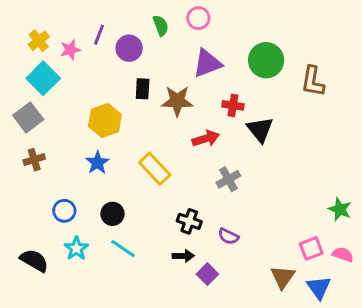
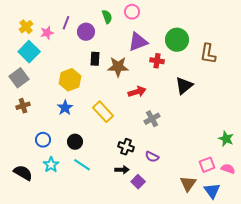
red cross: (233, 105) -> (157, 61), moved
black triangle: (260, 129) -> (184, 86), moved, turned 30

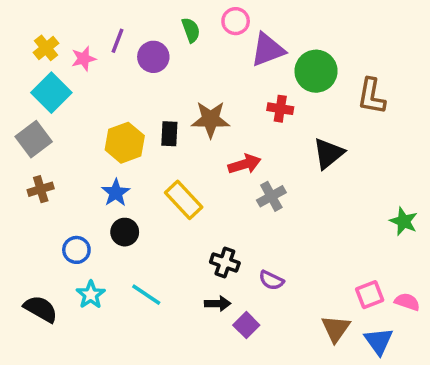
purple triangle: (138, 42) -> (268, 50), moved
black rectangle: (95, 59) -> (169, 134), moved
gray cross: (152, 119) -> (271, 196), moved
green star: (226, 139) -> (404, 221), moved
black circle: (75, 142) -> (125, 232), moved

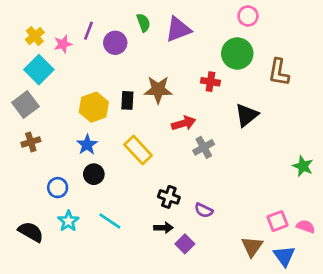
pink circle: (236, 21) -> (248, 16), moved
purple triangle: (268, 50) -> (178, 29), moved

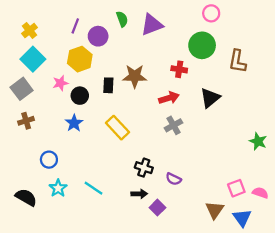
pink star: (63, 44) -> (60, 83), moved
yellow hexagon: (94, 107) -> (80, 59), moved
red arrow: (184, 123) -> (169, 98), moved
black circle: (94, 174) -> (80, 96), moved

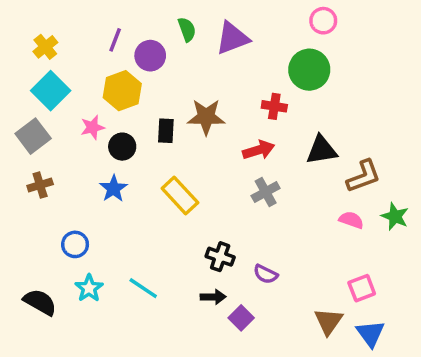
brown L-shape: (237, 61) -> (363, 176), moved, turned -120
black triangle: (210, 98) -> (322, 150), turned 30
pink semicircle: (260, 193) -> (351, 220), moved

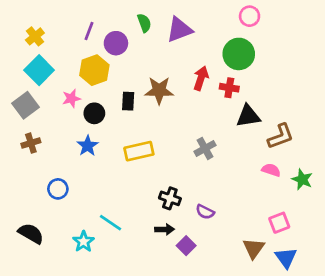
red cross: (274, 106) -> (229, 88), moved
red arrow: (259, 150) -> (201, 78), moved, turned -55
yellow rectangle: (180, 195) -> (139, 151), turned -60
green star: (395, 216) -> (302, 179), moved
cyan star: (89, 288) -> (84, 242), moved

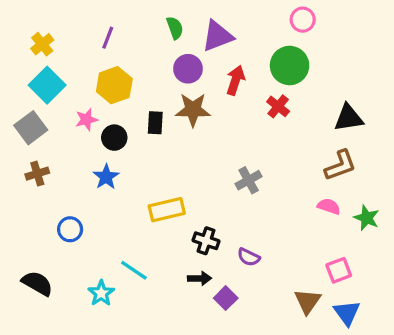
purple circle: (116, 43) -> (188, 69), moved
red arrow: (201, 78) -> (235, 80), moved
red cross: (229, 88) -> (278, 106), turned 30
black triangle: (248, 116) -> (349, 118), moved
yellow rectangle: (139, 151) -> (167, 210), moved

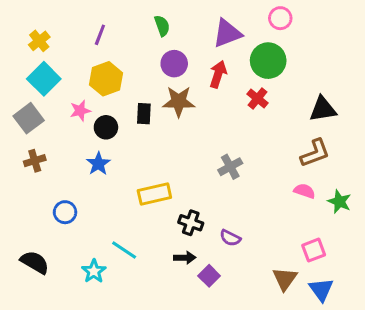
purple triangle: (217, 36) -> (227, 33), moved

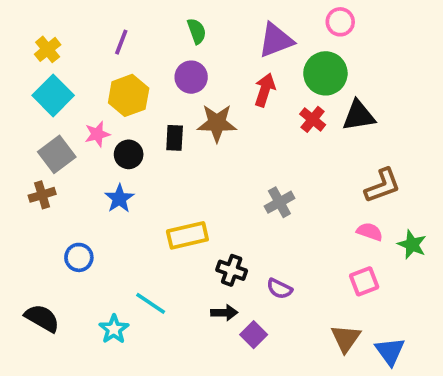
purple circle: (174, 64) -> (191, 77), moved
black triangle: (323, 109) -> (359, 116), moved
gray square: (29, 118) -> (57, 154), moved
pink square: (314, 250) -> (364, 281), moved

